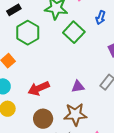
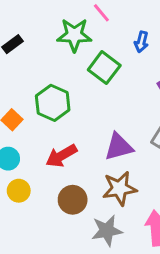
green hexagon: (28, 33) -> (53, 103), moved
purple triangle: (78, 86) -> (119, 147), size x1.5

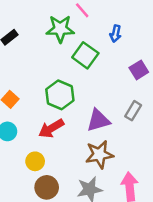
green hexagon: (53, 103) -> (60, 95), moved
yellow circle: (19, 191) -> (35, 161), moved
brown circle: (73, 200) -> (47, 187), moved

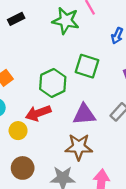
green square: (85, 55) -> (87, 66), moved, turned -30
yellow circle: (35, 161) -> (18, 131), moved

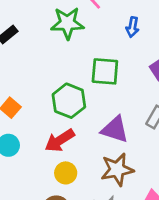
purple triangle: (84, 114) -> (115, 129), turned 35
yellow circle: (18, 131) -> (66, 173), moved

